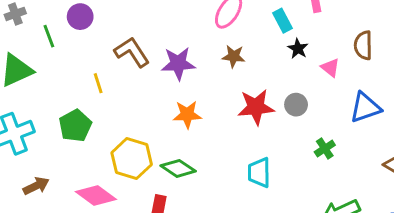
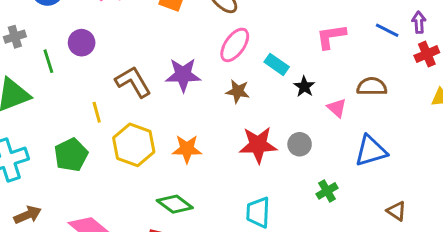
cyan rectangle: (283, 21) -> (277, 64), moved, turned -30
brown semicircle: (363, 45) -> (372, 86), turned 88
purple star: (178, 63) -> (183, 75), moved
yellow hexagon: (132, 159) -> (134, 145), moved

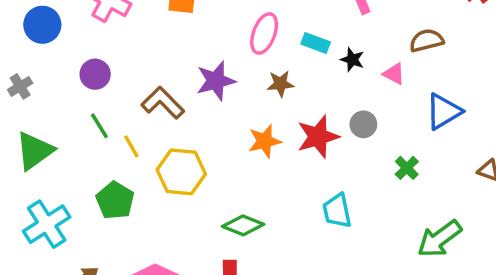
green line: (48, 61) -> (99, 126), moved
orange star: (187, 149) -> (265, 141), moved

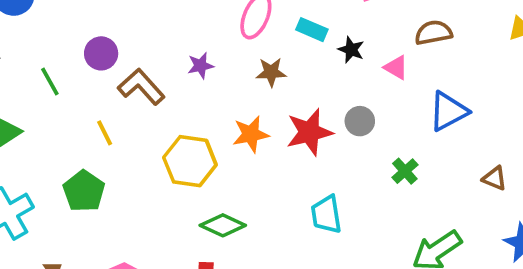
purple circle: (95, 74) -> (101, 53), moved
purple star: (216, 81) -> (201, 66), size x0.6
green line: (99, 126) -> (50, 82), moved
yellow hexagon: (181, 172) -> (190, 161), moved

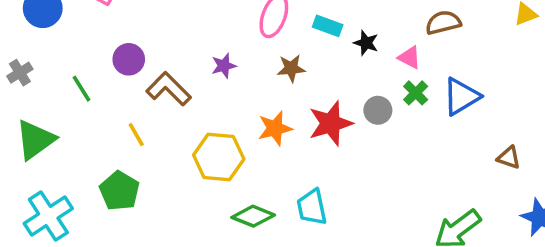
green cross: (405, 171) -> (416, 93), moved
cyan trapezoid: (326, 214) -> (312, 207), moved

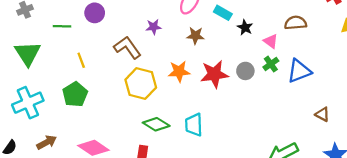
green line: (82, 89) -> (62, 26), turned -66
brown L-shape: (169, 89) -> (127, 47), moved
yellow line: (136, 135) -> (81, 60), moved
green triangle: (35, 140) -> (28, 53), turned -36

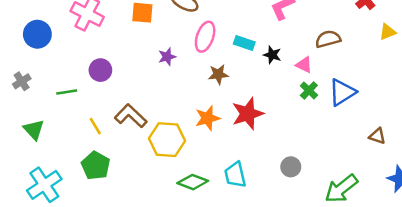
purple star: (154, 27) -> (167, 57), moved
brown L-shape: (127, 47) -> (131, 116), moved
green triangle: (28, 53) -> (34, 130), size x0.7
gray circle: (245, 71) -> (291, 167), moved

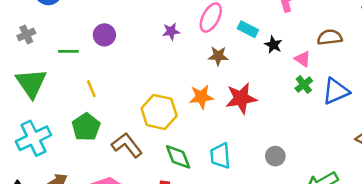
brown L-shape: (131, 116) -> (127, 145), moved
green triangle: (34, 130) -> (31, 83), size x1.5
green diamond: (193, 182) -> (178, 157), turned 40

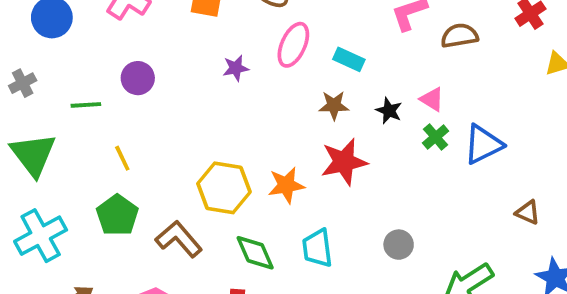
brown semicircle: (330, 37) -> (459, 36), moved
black star: (273, 45) -> (389, 111), moved
brown star: (218, 56) -> (334, 105), moved
orange star: (201, 97) -> (286, 185), moved

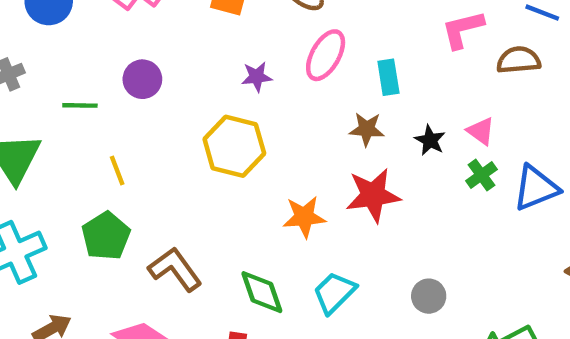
cyan rectangle: (349, 59) -> (388, 77), turned 52
yellow hexagon: (224, 188) -> (234, 146), moved
cyan trapezoid: (317, 248) -> (334, 293), turned 48

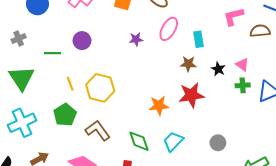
yellow hexagon: (234, 146) -> (100, 88), moved
green cross: (481, 175) -> (243, 85), turned 32

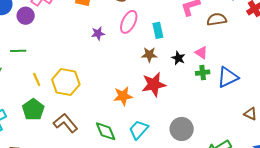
purple circle: (82, 41) -> (26, 16), moved
gray circle: (218, 143) -> (182, 129), size x1.5

